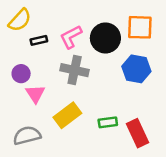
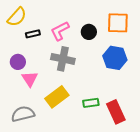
black circle: (105, 38) -> (89, 32), size x0.6

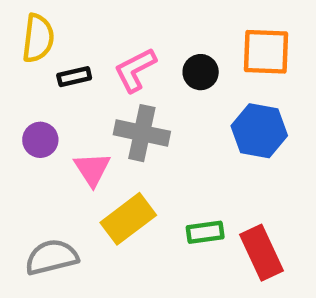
yellow semicircle: (17, 17) -> (38, 38), turned -35
pink triangle: (30, 79) -> (92, 169), moved

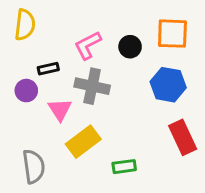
black rectangle: (74, 77) -> (48, 69), moved
green rectangle: (205, 232) -> (124, 167), moved
red rectangle: (261, 253) -> (183, 137), moved
gray semicircle: (52, 257) -> (34, 167), turned 96

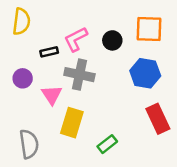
black rectangle: (48, 69) -> (49, 52), moved
yellow rectangle: (83, 142) -> (72, 123), turned -36
green rectangle: (124, 167) -> (107, 144), turned -30

